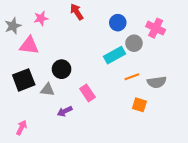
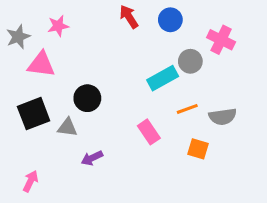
red arrow: (77, 12) -> (129, 17), moved
blue circle: (118, 23) -> (170, 20), moved
pink rectangle: (87, 93) -> (149, 132), moved

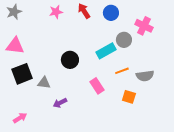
pink star: (58, 26) -> (56, 12), moved
gray star: (18, 37) -> (14, 12), moved
pink triangle: (41, 64) -> (15, 46), moved
black circle: (87, 98) -> (70, 60), moved
pink arrow: (30, 181) -> (20, 118), turned 32

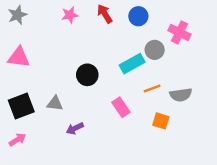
black square: (22, 74) -> (21, 106), moved
pink arrow: (20, 118) -> (17, 140), moved

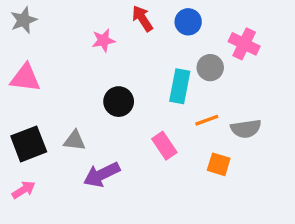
pink star: (70, 15) -> (103, 40), moved
cyan rectangle: (132, 64) -> (180, 86), turned -50
purple arrow: (75, 128) -> (102, 174), size x1.5

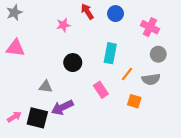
gray circle: (210, 68) -> (158, 54), moved
orange line: (207, 120) -> (127, 74), turned -32
black square: (29, 144) -> (37, 118), moved, turned 35

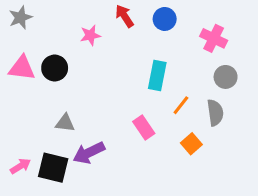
black circle: (73, 63) -> (55, 68), moved
gray semicircle: (151, 79) -> (215, 113), turned -90
orange square: (134, 101) -> (191, 144), turned 32

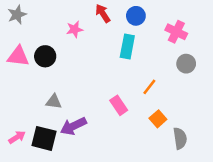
cyan rectangle: (157, 75) -> (127, 46), moved
gray semicircle: (215, 113) -> (180, 138), moved

